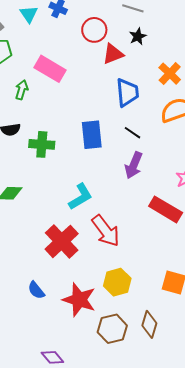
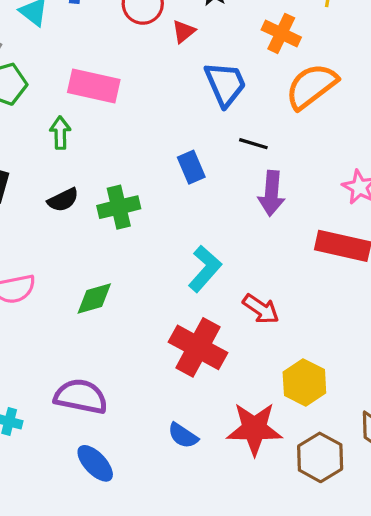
red triangle: (113, 54) -> (184, 31), size x0.7
blue rectangle: (92, 135) -> (191, 167), size x0.7
red arrow: (106, 231) -> (261, 309), size x0.7

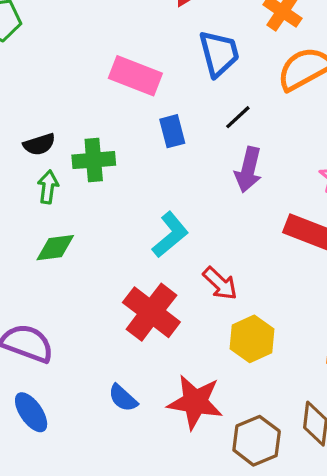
pink rectangle: (94, 86) -> (135, 76), moved
green arrow: (60, 133) -> (48, 187), moved
black line: (253, 144) -> (238, 117), turned -68
yellow hexagon: (304, 383) -> (252, 339), moved

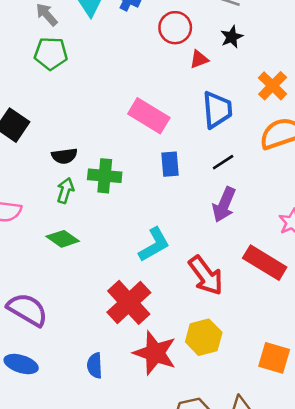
green diamond: (55, 248) -> (63, 239), turned 32
red arrow: (220, 283) -> (206, 275), moved, size x1.4
blue semicircle: (123, 398) -> (95, 366), turned 35
red star: (195, 402) -> (155, 353), moved
blue ellipse: (31, 412) -> (21, 364), turned -48

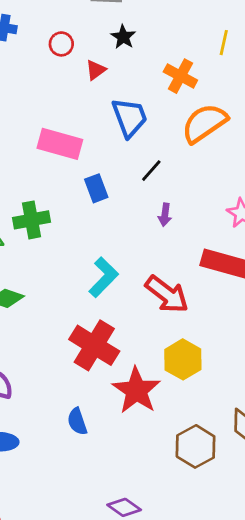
red circle: (175, 28) -> (61, 44), size x0.7
purple arrow: (224, 205) -> (165, 215), size x0.6
red star: (155, 353) -> (136, 390), turned 30

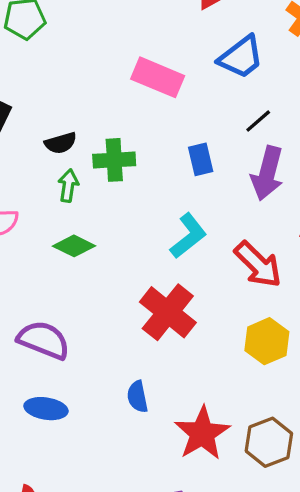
blue trapezoid: (130, 117) -> (241, 57), turned 66
blue rectangle: (96, 188) -> (201, 159), moved
purple arrow: (165, 215) -> (267, 173), size x2.0
red star: (136, 390) -> (202, 433), moved

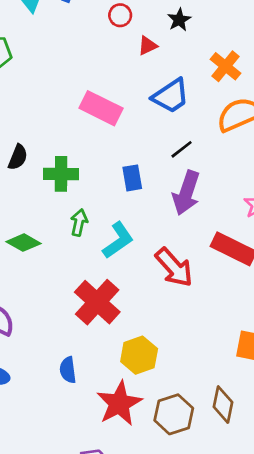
black semicircle: (61, 143) -> (18, 157), turned -55
green arrow: (68, 185) -> (79, 222), moved
yellow hexagon: (267, 341) -> (139, 355), moved

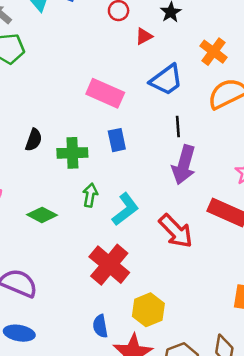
black line: (182, 149) -> (178, 127), turned -54
blue rectangle: (132, 178) -> (117, 140), moved
blue semicircle: (68, 370) -> (100, 326), moved

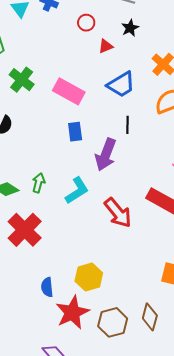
green cross: (72, 153) -> (22, 80), moved, turned 35
purple arrow: (184, 165) -> (106, 155), moved
green arrow: (90, 195) -> (38, 183), moved
red cross: (109, 265) -> (25, 230), moved

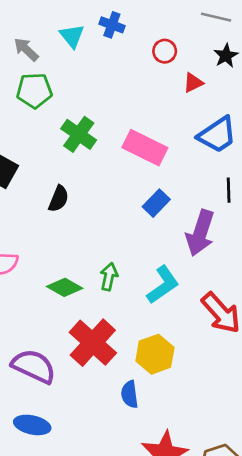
blue rectangle: (75, 132) -> (156, 203), turned 54
yellow hexagon: (89, 277) -> (155, 354), moved
blue semicircle: (47, 287) -> (130, 394), moved

